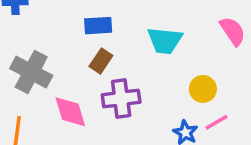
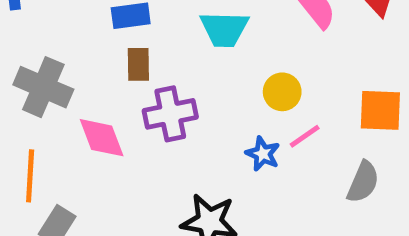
brown rectangle: (101, 61) -> (138, 64), turned -30

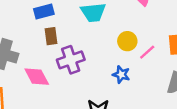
pink line: (305, 136) -> (147, 52), moved

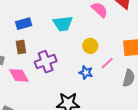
brown rectangle: (51, 36) -> (21, 47), moved
pink line: (147, 52) -> (107, 63), moved

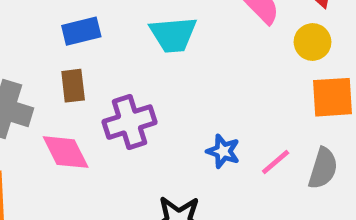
yellow circle: (90, 46) -> (313, 42), moved
pink line: (107, 63) -> (276, 162), moved

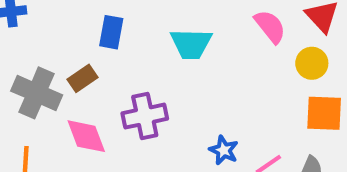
blue rectangle: (81, 31) -> (111, 32), turned -72
brown rectangle: (73, 86) -> (82, 78), moved, turned 56

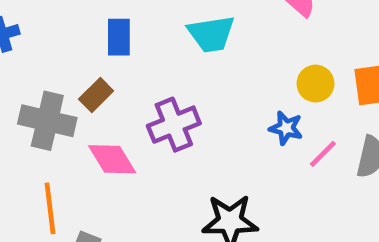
yellow circle: (312, 63) -> (315, 84), moved
blue star: (224, 150) -> (286, 128), moved

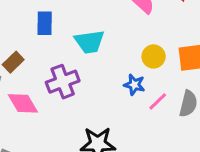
cyan trapezoid: (211, 34) -> (89, 42), moved
blue rectangle: (119, 37) -> (45, 23), moved

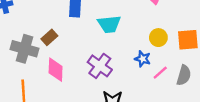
purple cross: (63, 82) -> (100, 66), moved, turned -35
pink diamond: (23, 103) -> (56, 70), turned 30

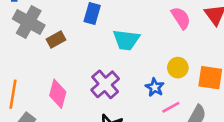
gray cross: (25, 49) -> (29, 22), moved
pink diamond: (56, 70) -> (58, 94), moved

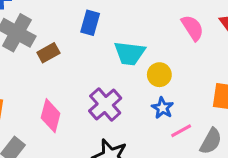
yellow circle: (178, 68) -> (159, 75), moved

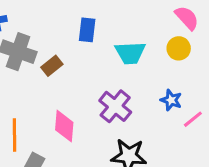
yellow circle: (159, 75) -> (179, 48), moved

